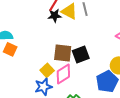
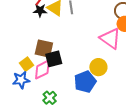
black square: (81, 55) -> (54, 59), moved

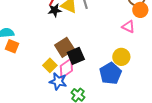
pink triangle: (110, 38) -> (128, 27), size x0.6
brown square: (44, 49) -> (65, 47), turned -36
blue star: (21, 80) -> (58, 81), moved, turned 30

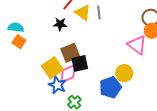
black star: (55, 10) -> (60, 24), moved
pink triangle: (128, 27) -> (137, 45), size x1.5
yellow square: (50, 65) -> (52, 68), size x1.5

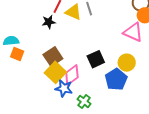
black star: (60, 24) -> (49, 22), moved
brown square: (70, 53) -> (53, 57), moved
black square: (80, 63) -> (96, 59), moved

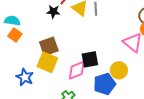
yellow square: (55, 72) -> (47, 62), turned -35
pink diamond: (72, 75) -> (77, 70), moved
blue star: (64, 88) -> (25, 77), moved

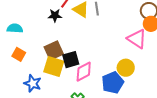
orange square: (15, 35) -> (19, 54), moved
black square: (90, 59) -> (71, 60), moved

